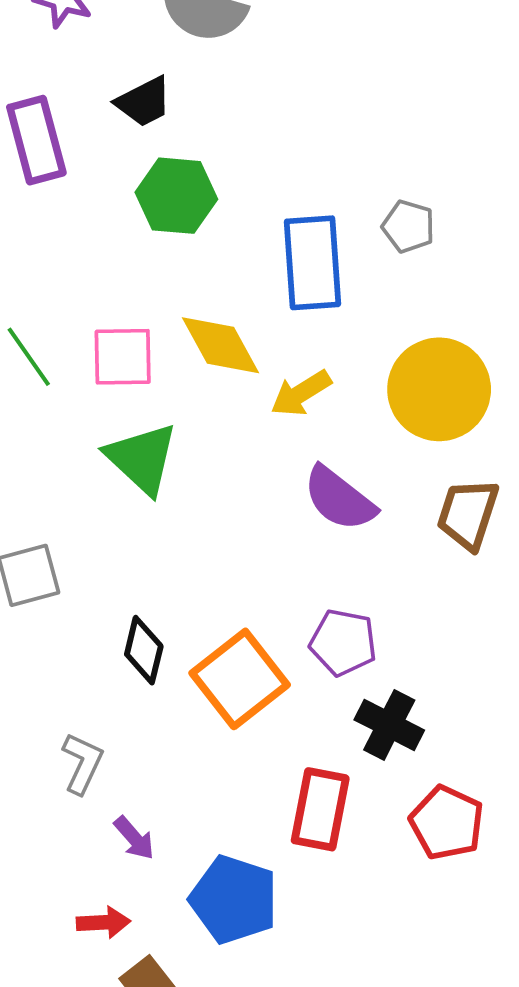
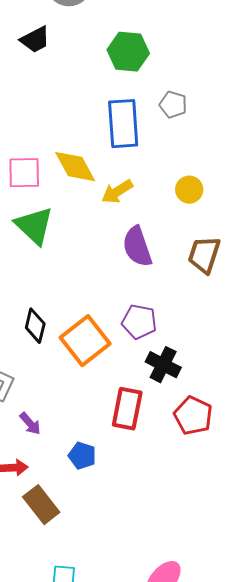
green hexagon: (176, 196) -> (128, 52), moved
yellow circle: (439, 389) -> (189, 190), size x0.5
purple semicircle: (339, 499) -> (137, 247), turned 33
blue pentagon: (234, 899) -> (82, 456), size x0.6

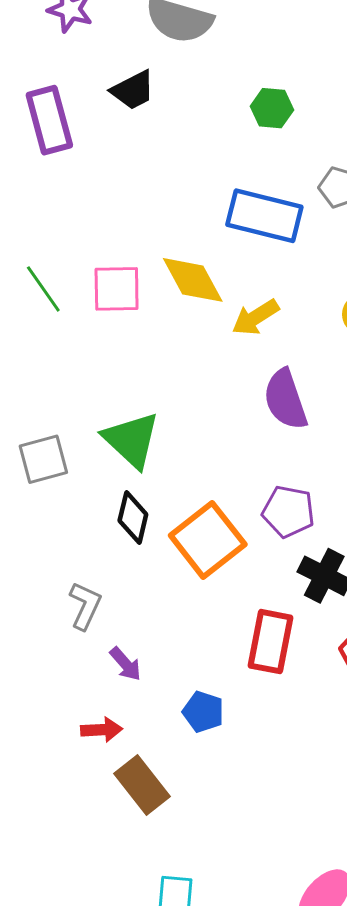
green hexagon: (128, 52) -> (272, 108), size x0.7
blue rectangle: (123, 124) -> (264, 216), turned -72
green triangle: (34, 226) -> (131, 440), moved

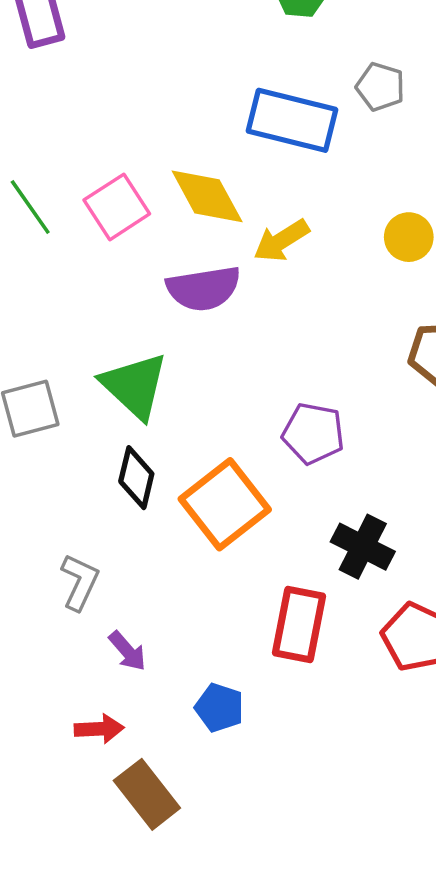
pink square: (117, 289) -> (117, 207), turned -32
purple semicircle: (285, 399) -> (204, 288), moved, turned -80
purple pentagon: (288, 512) -> (313, 433), moved

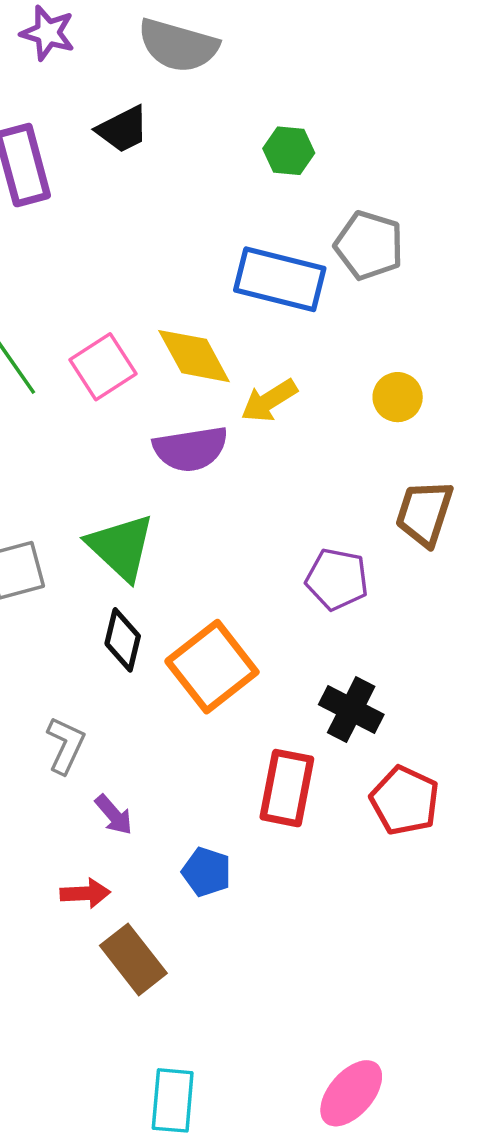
gray pentagon: (380, 87) -> (369, 245), size x1.4
purple pentagon: (313, 433) -> (337, 579), moved

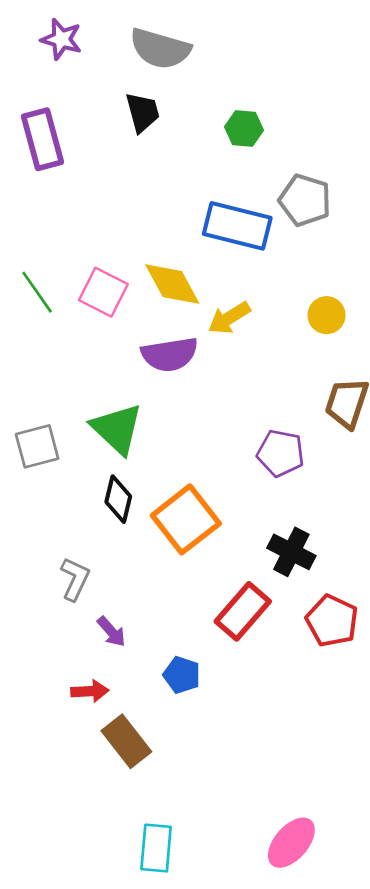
black trapezoid: (123, 129) -> (143, 112), moved, turned -78
pink square: (103, 367) -> (103, 292), turned -30
red rectangle: (287, 788) -> (243, 611), turned 30

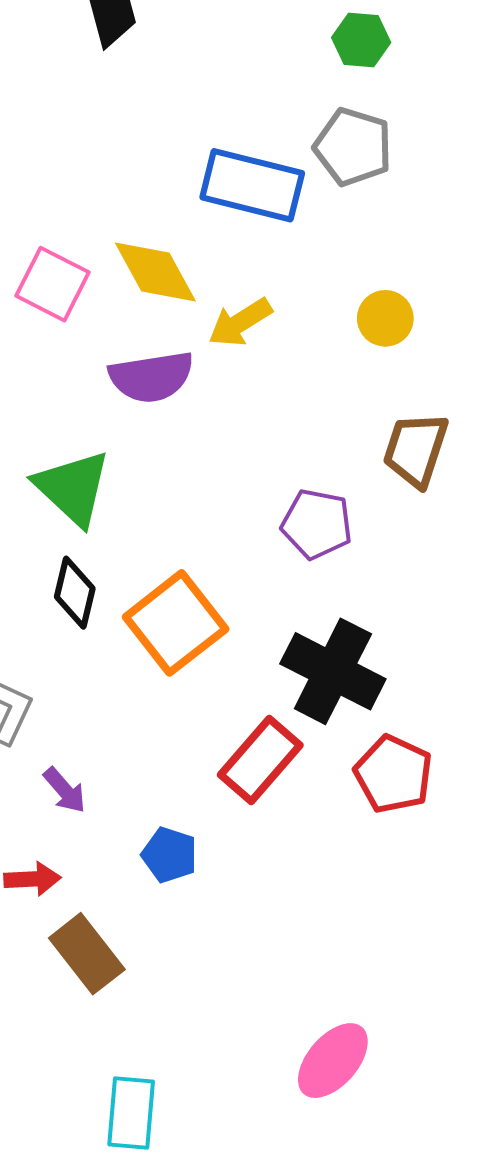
green hexagon: (244, 128) -> (361, 40), moved
black cross: (291, 552) -> (333, 671), size x1.4
pink ellipse: (291, 843) -> (333, 1061), moved

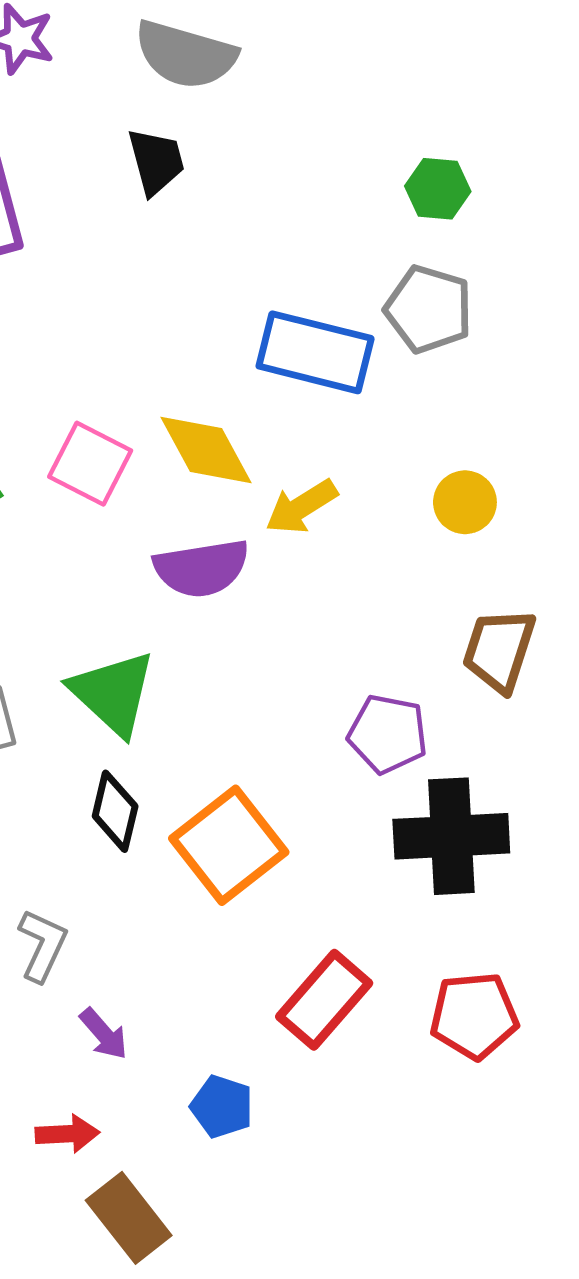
black cross: (333, 671) -> (451, 836), moved, turned -30
red pentagon: (393, 774) -> (474, 1016), turned -30

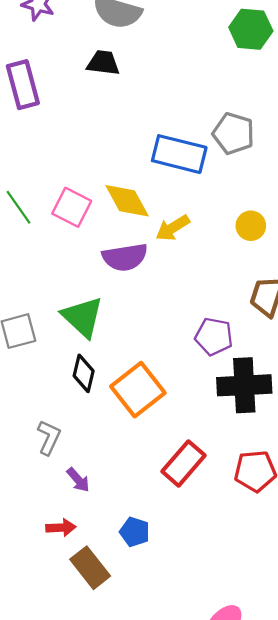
black trapezoid: (156, 161) -> (103, 63), turned -68
green hexagon: (438, 189) -> (251, 29), moved, size x1.4
blue pentagon: (222, 1107) -> (135, 532), moved

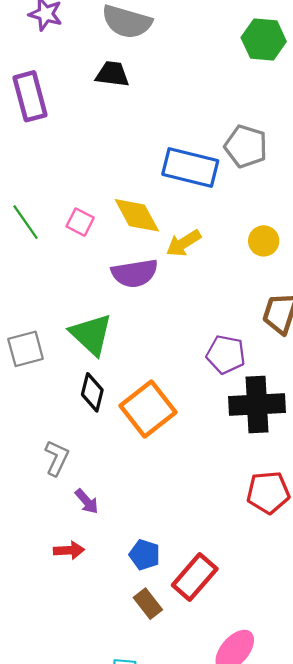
pink square: (72, 207) -> (80, 222), size x0.7
red rectangle: (184, 463) -> (195, 577), moved
brown rectangle: (90, 568) -> (148, 604), moved, size x0.7

